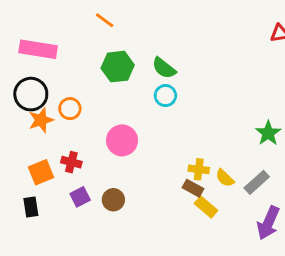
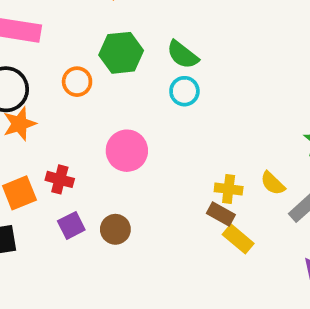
orange circle: (70, 109) -> (77, 82), moved
yellow semicircle: (225, 178) -> (273, 183), moved

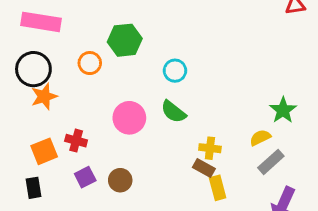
green semicircle: (183, 55) -> (173, 112), moved
yellow semicircle: (273, 183) -> (260, 138), moved, turned 110
yellow rectangle: (238, 239) -> (218, 188), turned 35

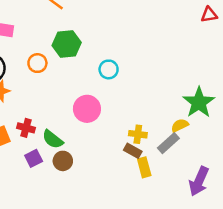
green star: (283, 110) -> (199, 102), size x1.4
green semicircle: (173, 112) -> (53, 139), moved
pink circle: (129, 118) -> (87, 109), moved
gray rectangle: (271, 162) -> (168, 143), moved

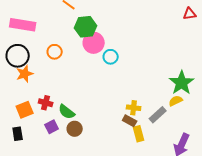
green hexagon: (67, 44) -> (86, 27), moved
pink circle: (87, 109) -> (94, 43), moved
yellow semicircle: (180, 125) -> (176, 101), moved

